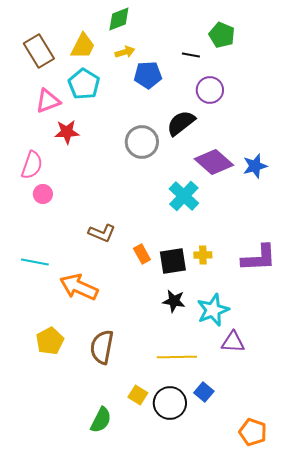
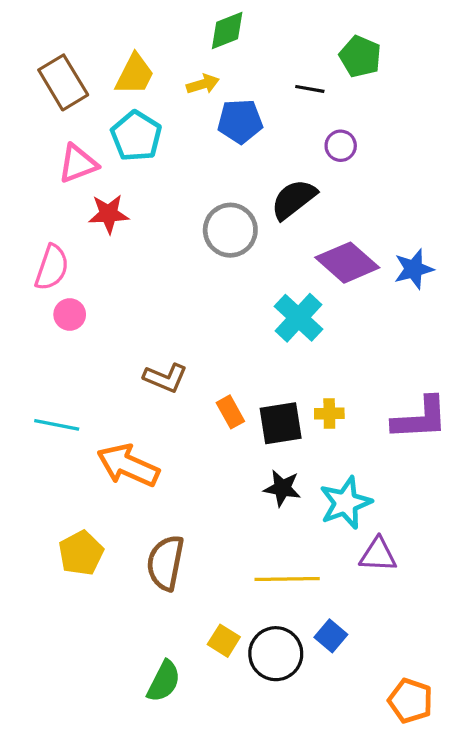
green diamond: (119, 19) -> (227, 31), moved
purple circle: (210, 90) -> (341, 146), size x0.7

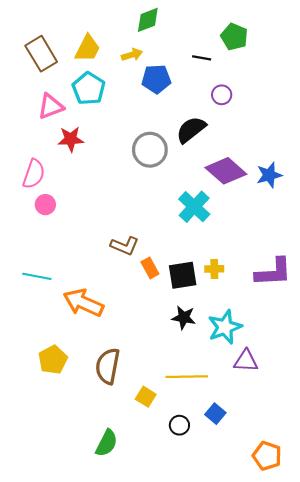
brown L-shape: (165, 378) -> (125, 246), moved
yellow square: (224, 641) -> (146, 397), moved
black circle: (276, 654) -> (179, 425), size x0.6

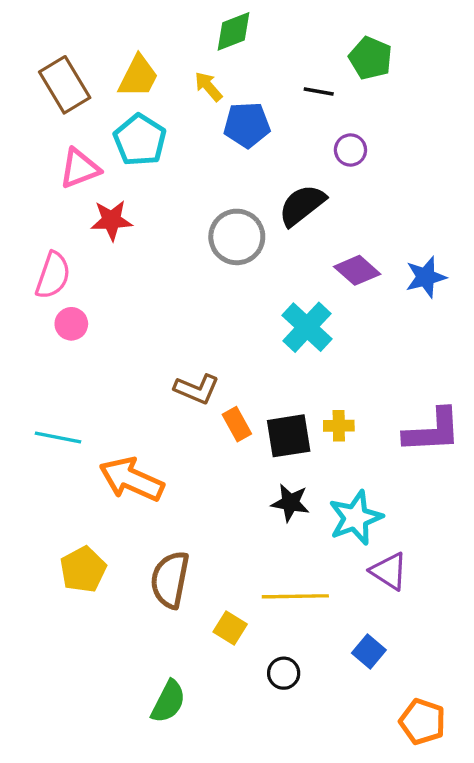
yellow arrow: (132, 55) -> (208, 86), turned -114
purple diamond: (226, 171) -> (357, 270), size x0.7
purple triangle: (246, 361) -> (389, 571), turned 30
blue square: (215, 414) -> (369, 651), moved

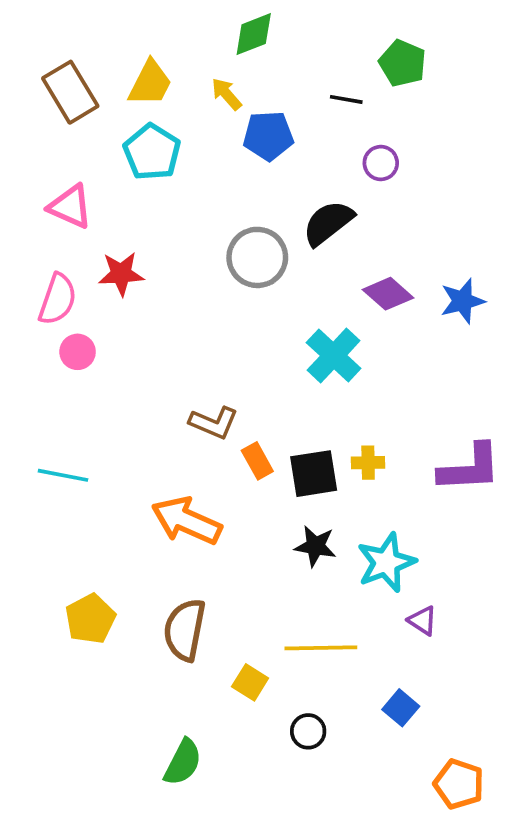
pink triangle: (80, 168) -> (70, 207), moved, turned 45
red star: (111, 220) -> (121, 274), moved
orange arrow: (132, 479) -> (186, 521), moved
purple triangle: (389, 571) -> (423, 621), size x0.7

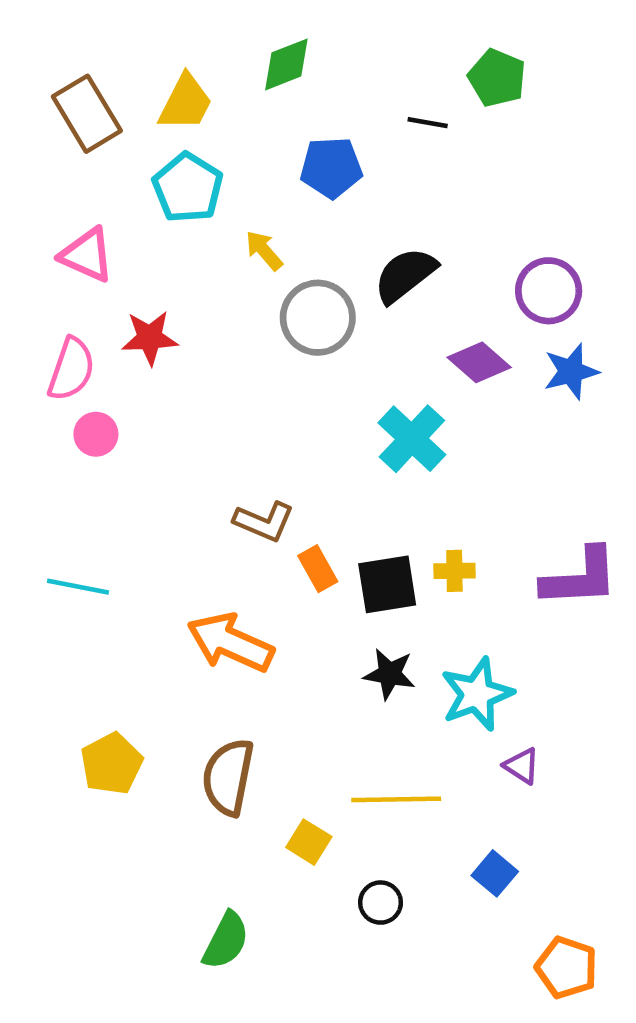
green diamond: (254, 34) -> (286, 64), moved
yellow arrow: (226, 94) -> (264, 250), moved
purple circle: (381, 163) -> (549, 291), moved, size x1.5

